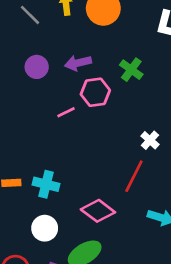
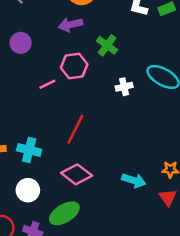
purple arrow: (78, 63) -> (70, 25), moved
white cross: (150, 140) -> (124, 87), moved, turned 35
red line: (134, 176) -> (75, 129), moved

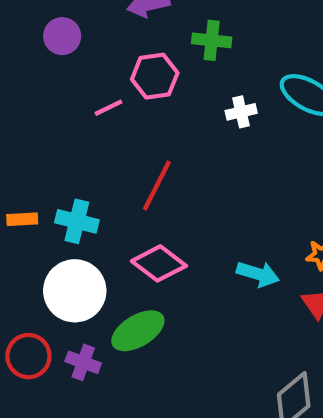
green cross: (107, 45) -> (212, 40), turned -30
white circle: (28, 190) -> (75, 291), size x1.5

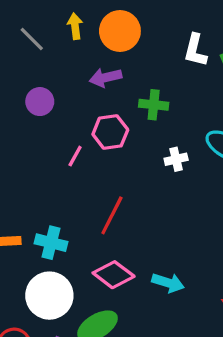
pink line: (108, 108) -> (75, 156), turned -35
cyan arrow: (258, 274) -> (168, 283), moved

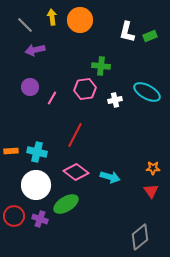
purple arrow: (106, 77) -> (35, 50), moved
purple circle: (40, 102) -> (30, 87), moved
pink hexagon: (110, 132) -> (85, 89), moved

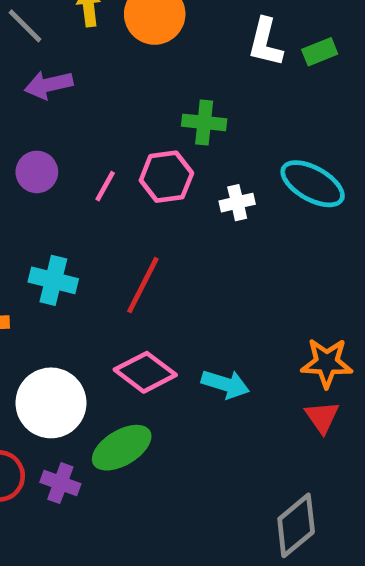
pink line: (52, 98) -> (105, 186), moved
cyan cross: (37, 152) -> (53, 280), moved
orange star: (153, 168) -> (327, 363), size x1.5

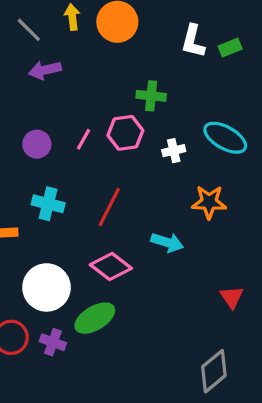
purple circle: (37, 172) -> (37, 144), moved
orange star: (327, 363) -> (209, 202), moved
cyan arrow: (225, 384) -> (167, 242), moved

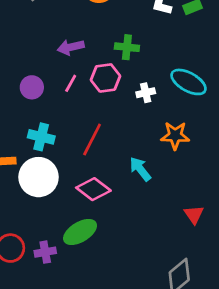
purple arrow: (45, 70) -> (71, 47), moved
cyan arrow: (167, 242) -> (140, 169), turned -145
white circle: (46, 287) -> (39, 177), moved
purple cross: (53, 342) -> (45, 252), turned -30

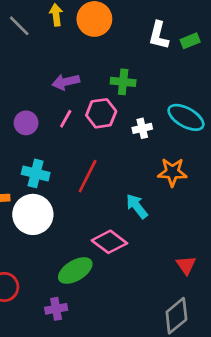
pink diamond: (93, 189) -> (109, 242), moved
red triangle: (194, 215) -> (186, 265), moved
purple cross: (45, 252) -> (56, 309), moved

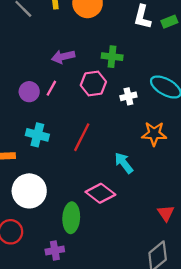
pink line: (66, 119) -> (51, 88), moved
white circle: (33, 214) -> (29, 191), moved
green ellipse: (75, 271) -> (71, 218), turned -56

